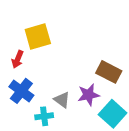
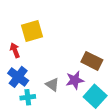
red arrow: (18, 59) -> (15, 50), turned 136
cyan cross: (44, 116) -> (28, 97), moved

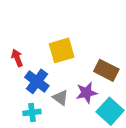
yellow square: (32, 31) -> (62, 50), moved
blue cross: (18, 77) -> (37, 81), moved

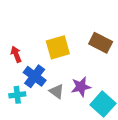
brown rectangle: (106, 70) -> (101, 43), moved
cyan cross: (32, 112) -> (17, 95), moved

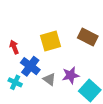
cyan cross: (17, 95) -> (15, 82), turned 32

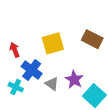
purple star: (71, 75) -> (74, 80), turned -30

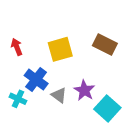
red arrow: (15, 50) -> (17, 47), moved

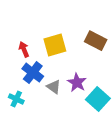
red arrow: (17, 47) -> (24, 49), moved
cyan cross: (18, 99) -> (16, 99), moved

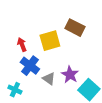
brown rectangle: (96, 41) -> (75, 28), moved

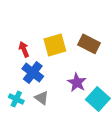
brown rectangle: (75, 28) -> (89, 44), moved
gray triangle: (49, 79) -> (42, 98), moved

